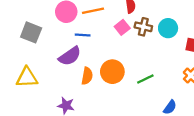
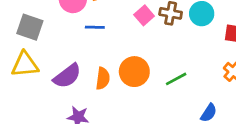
purple semicircle: (70, 56) -> (67, 76), moved
yellow triangle: (27, 77) -> (25, 64), moved

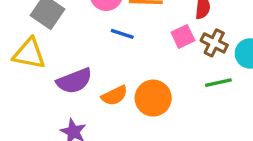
orange semicircle: (103, 78) -> (114, 96), turned 40
green line: (176, 79) -> (218, 83), moved

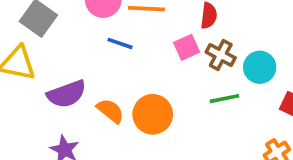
orange semicircle: (114, 96) -> (110, 111), turned -116

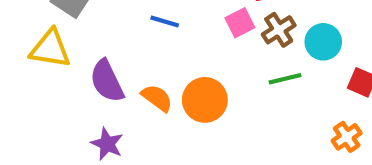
brown cross: (221, 55) -> (279, 30), turned 32
purple semicircle: (67, 94) -> (107, 81), turned 87

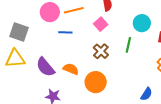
brown cross: (279, 30) -> (101, 51), moved
green line: (285, 79) -> (128, 45), turned -49
orange circle: (205, 100) -> (96, 82), moved

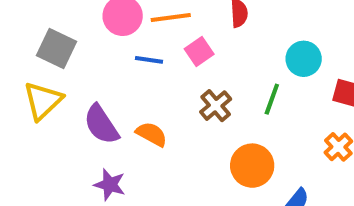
pink square: (101, 24) -> (199, 51), moved
yellow triangle: (15, 59) -> (43, 101), turned -45
orange circle: (96, 82) -> (252, 166), moved

